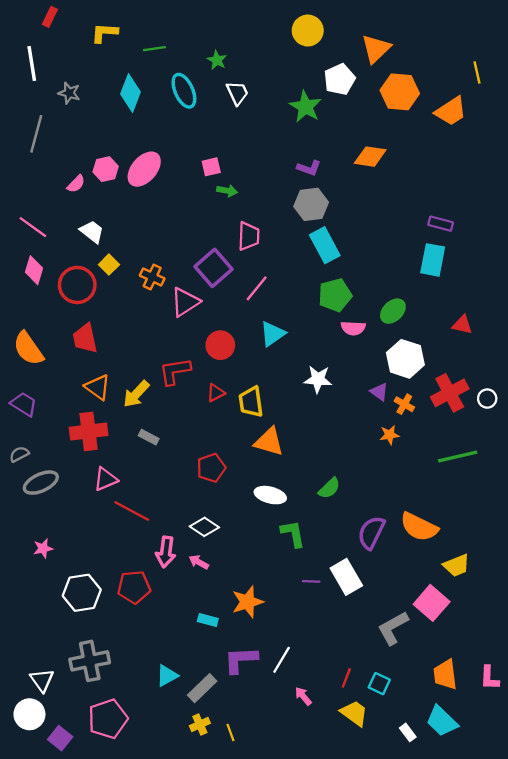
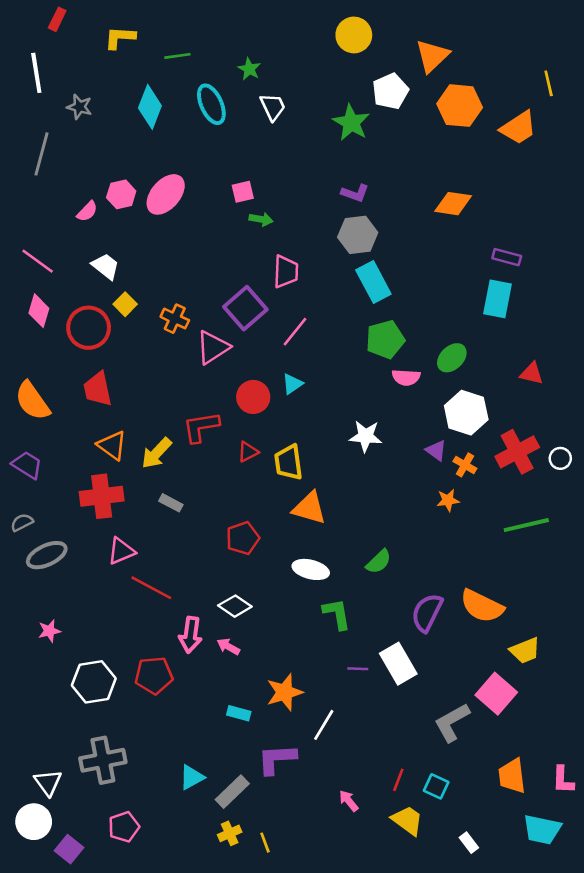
orange diamond: (370, 157) -> (453, 204), moved
cyan triangle: (273, 334) -> (292, 384), moved, size x0.7
white line: (282, 660) -> (324, 725), moved
pink pentagon: (108, 719) -> (124, 827), size x0.7
cyan trapezoid: (442, 721) -> (542, 830), moved, turned -32

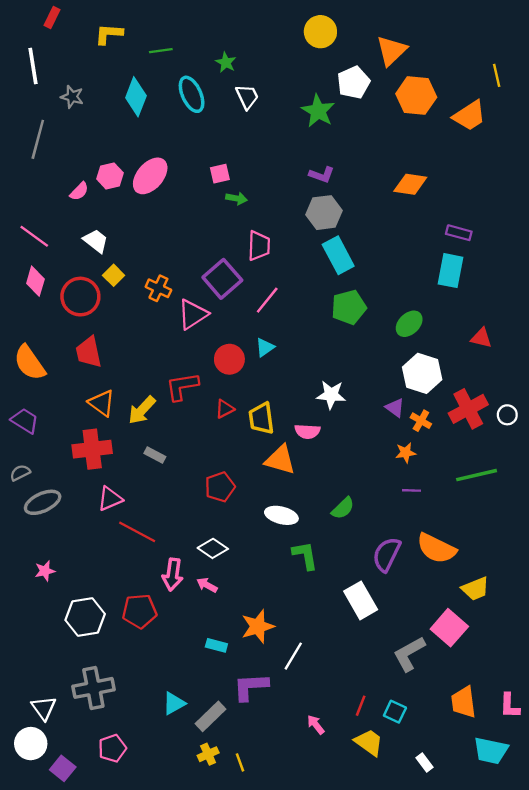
pink semicircle: (406, 377) -> (307, 431), moved
purple line: (358, 669) -> (411, 490), moved

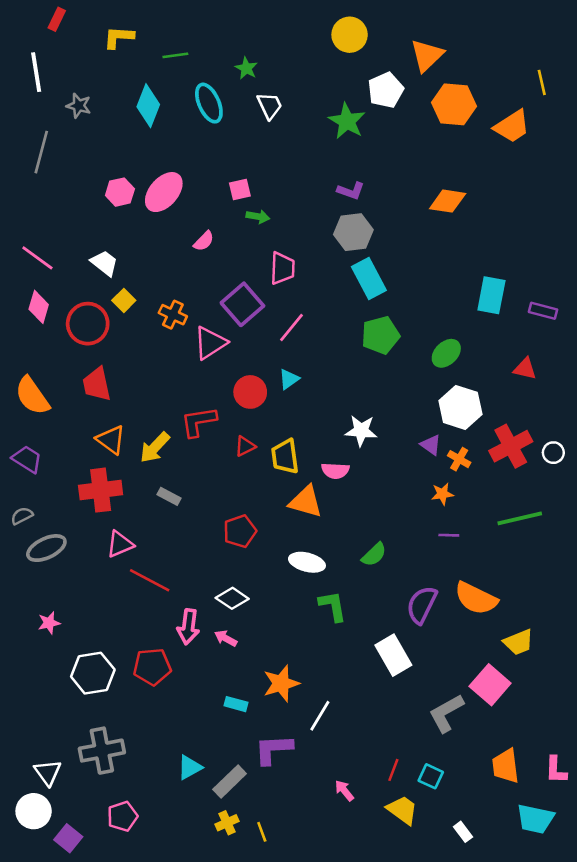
pink semicircle: (79, 191) -> (204, 241), moved
purple rectangle: (459, 233) -> (543, 311), moved

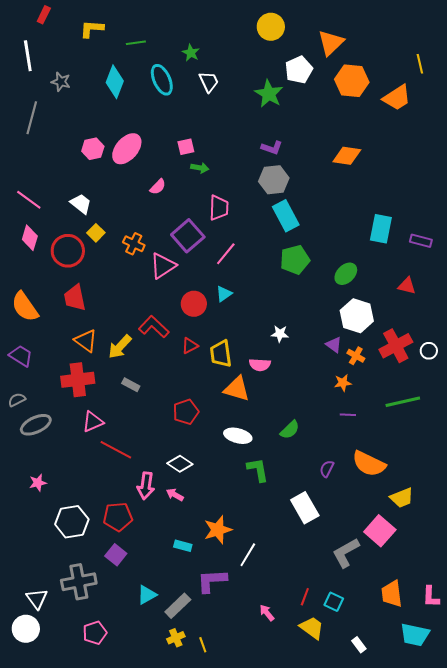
red L-shape: (199, 422) -> (154, 327), turned 52
white star: (361, 431) -> (280, 334), size x0.7
purple semicircle: (422, 605) -> (327, 469), size x0.6
purple square: (68, 838) -> (116, 555), moved

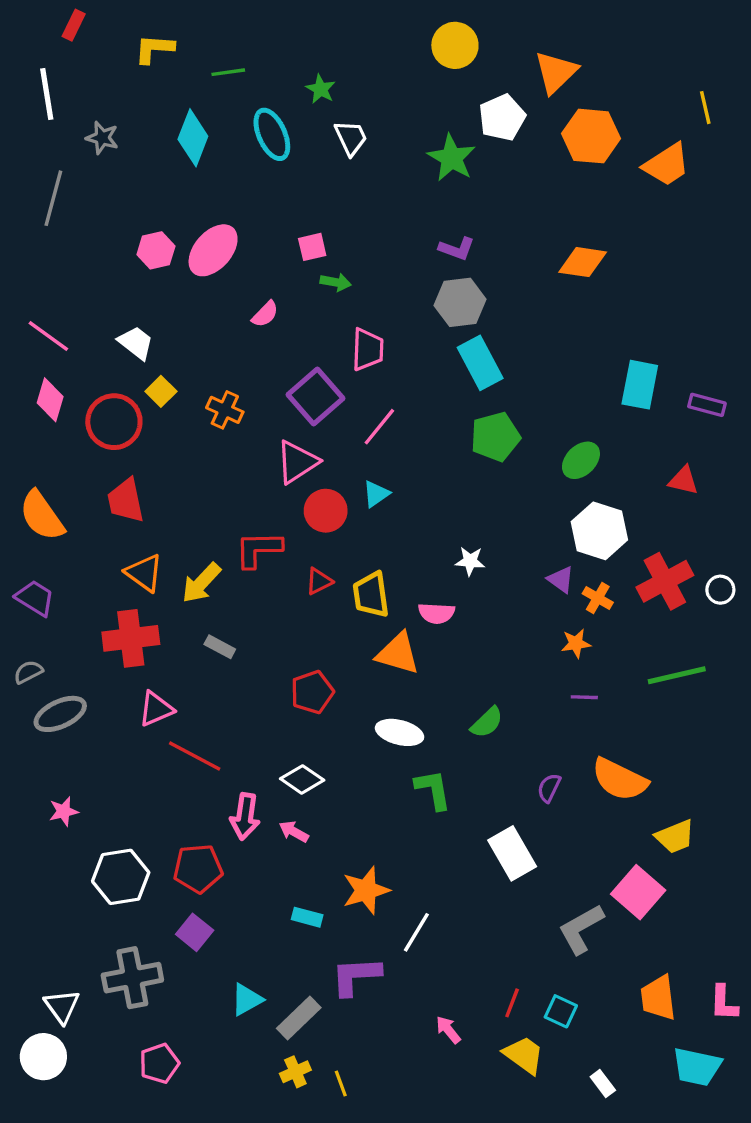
pink triangle: (163, 266) -> (297, 462), moved
red L-shape: (154, 327) -> (258, 549), turned -44

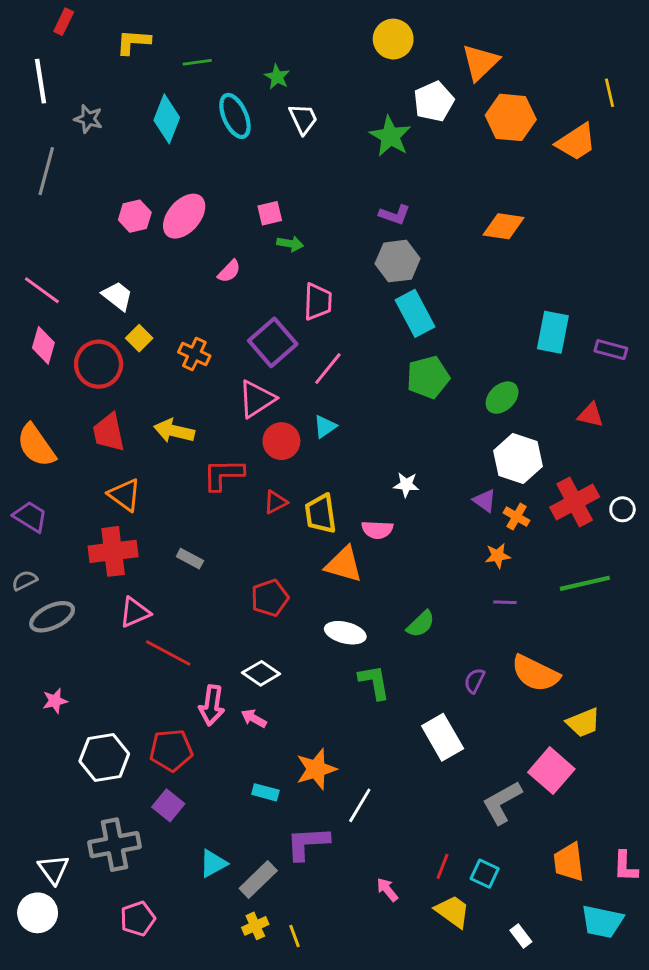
yellow arrow: (201, 583) -> (174, 431), moved, turned 60

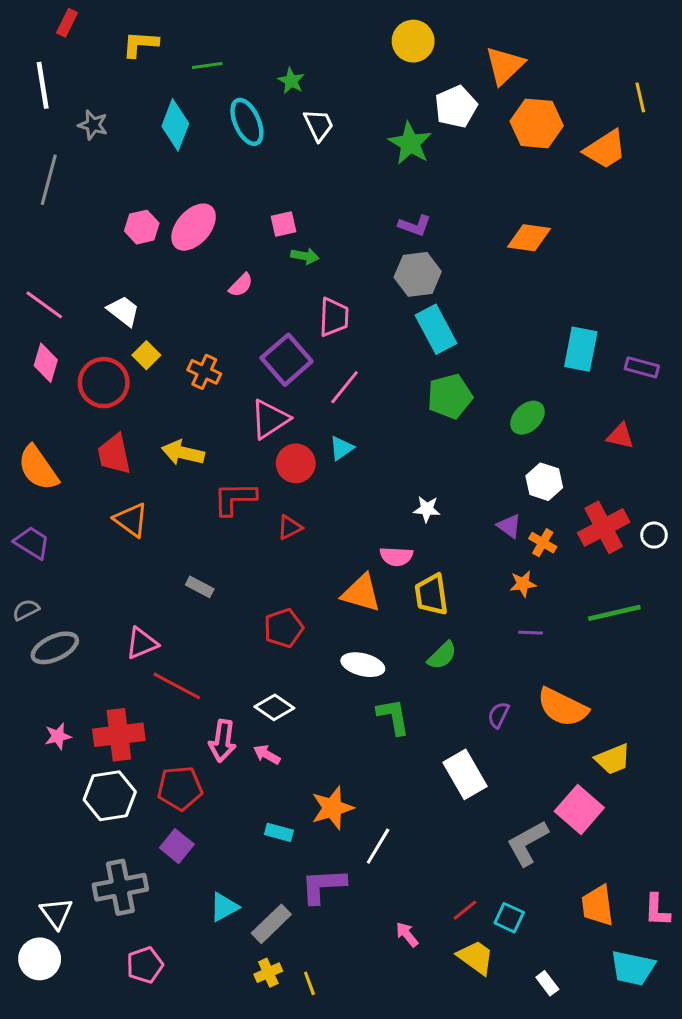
white hexagon: (518, 459) -> (544, 482), size x0.7
yellow trapezoid: (321, 514) -> (431, 594), moved
red cross: (113, 551) -> (119, 735), moved
red line: (443, 866) -> (465, 910), turned 30

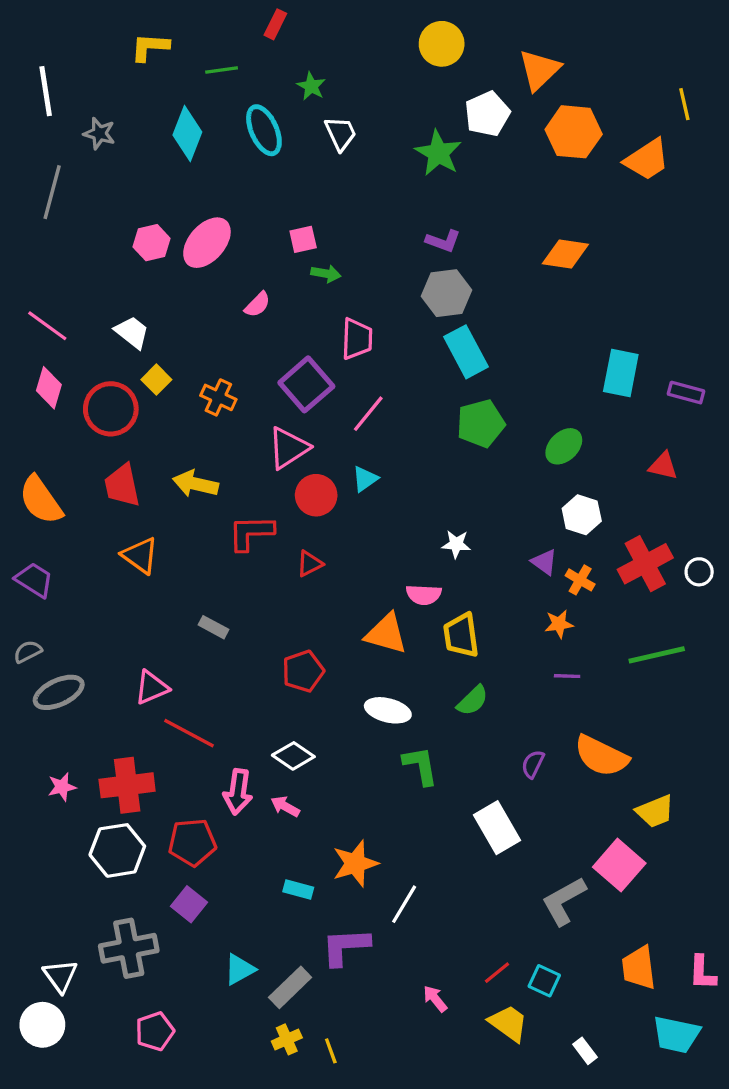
red rectangle: (67, 23) -> (275, 24), moved

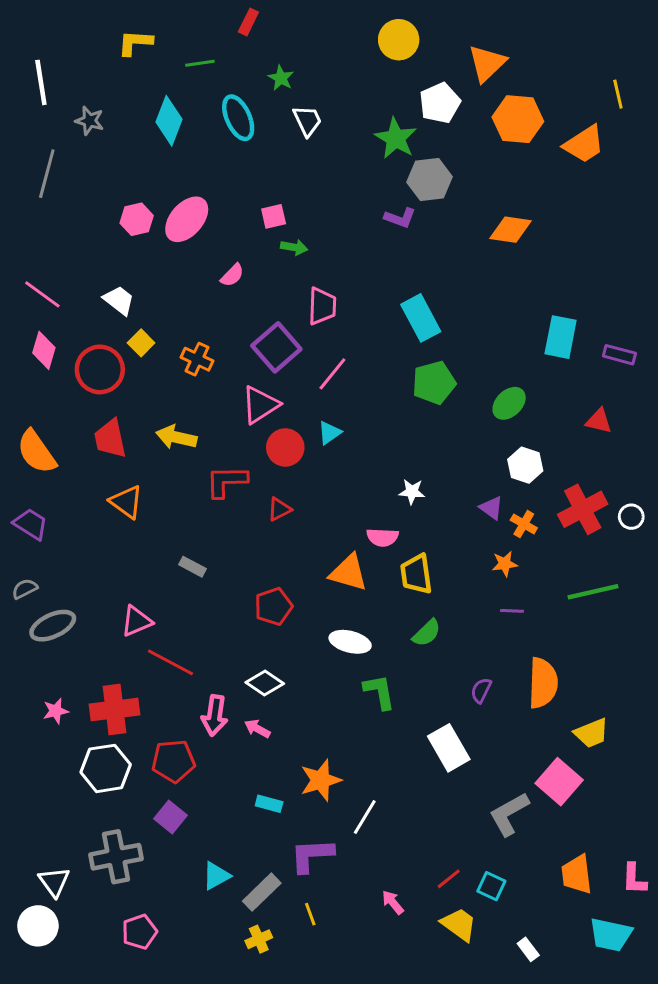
gray hexagon: (446, 293) -> (430, 180), moved
orange semicircle: (601, 756) -> (543, 683), turned -114
yellow line: (331, 1051) -> (310, 914), moved

